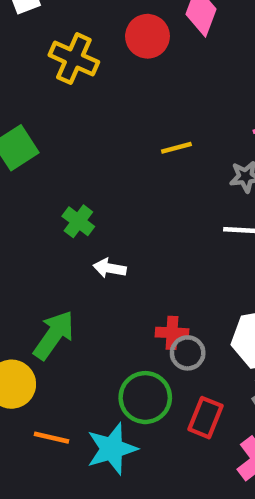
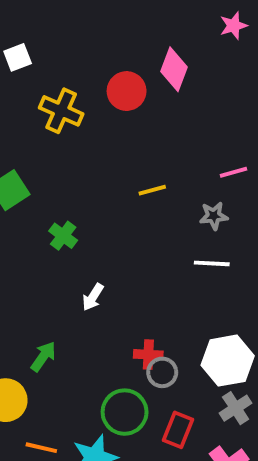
green cross: (78, 221) -> (63, 236), moved
white arrow: (110, 268) -> (93, 297), turned -68
green arrow: (54, 335) -> (43, 357), size x0.7

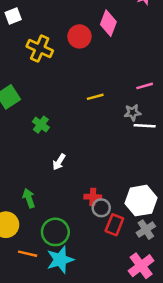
white line: (212, 263) -> (145, 126), moved
green arrow: (43, 357) -> (29, 198), turned -54
green circle: (125, 412) -> (55, 232), moved
red rectangle: (178, 430) -> (114, 225), moved

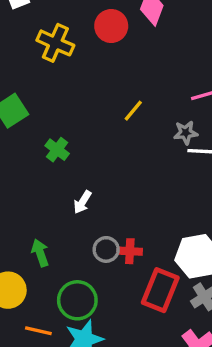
yellow line: (95, 97) -> (133, 111), turned -35
gray circle: (101, 208) -> (106, 249), moved
red rectangle: (114, 225) -> (160, 290), size x1.4

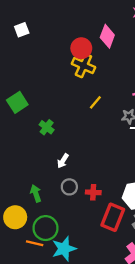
yellow cross: (55, 43) -> (83, 66), moved
gray circle: (106, 249) -> (69, 187), moved
green circle: (77, 300) -> (46, 228), moved

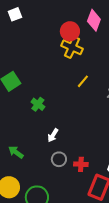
green arrow: (36, 193) -> (16, 152), moved, turned -35

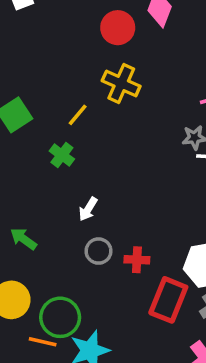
yellow cross: (72, 47) -> (121, 84), moved
yellow line: (83, 81) -> (78, 115), moved

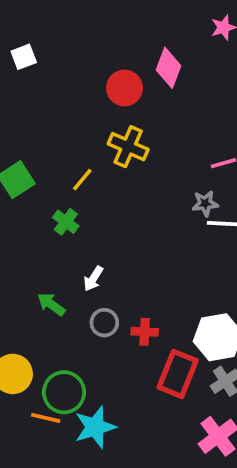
green arrow: (23, 239) -> (51, 304), moved

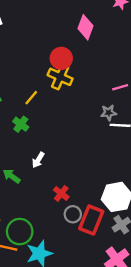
red circle: (124, 88) -> (61, 58), moved
gray circle: (104, 323) -> (73, 214), moved
red cross: (145, 332) -> (61, 193), moved, turned 35

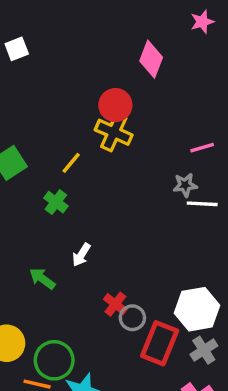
gray circle: (73, 214) -> (132, 318), moved

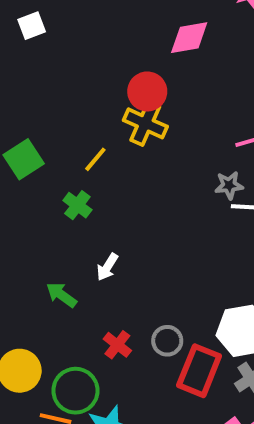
pink diamond: (151, 59) -> (189, 38), turned 60
red cross: (115, 304) -> (117, 345), moved

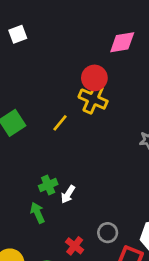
green cross: (77, 205) -> (48, 185), moved, turned 30
green arrow: (62, 295) -> (38, 213), turned 30
gray circle: (167, 341) -> (108, 233), moved

